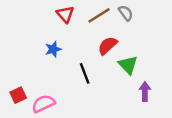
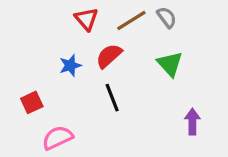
red semicircle: (108, 46) -> (109, 56), moved
green triangle: (128, 65) -> (170, 64), moved
red square: (18, 95) -> (32, 102), moved

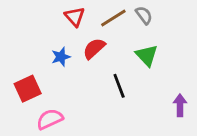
black line: (112, 98) -> (119, 86), moved
red square: (32, 102) -> (28, 89), size x1.4
purple arrow: (192, 122) -> (180, 105), moved

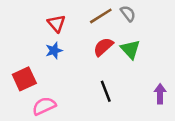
red triangle: (75, 17) -> (56, 23), moved
red semicircle: (94, 48) -> (103, 47), moved
black line: (119, 86) -> (106, 91), moved

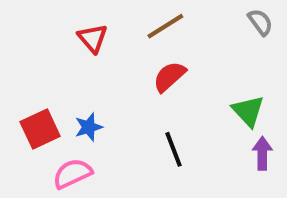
gray semicircle: (128, 13) -> (260, 22), moved
green triangle: (130, 49) -> (248, 111), moved
blue star: (54, 51) -> (89, 127), moved

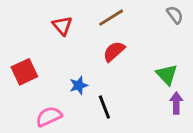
blue star: (89, 127) -> (79, 85), moved
red square: (40, 129) -> (24, 72), moved
black line: (173, 149) -> (104, 107), moved

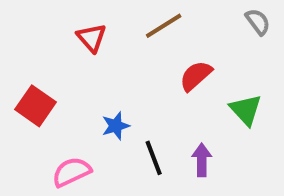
red semicircle: (114, 51) -> (196, 76), moved
red square: (24, 72) -> (35, 106), turned -30
purple arrow: (176, 103) -> (202, 160), moved

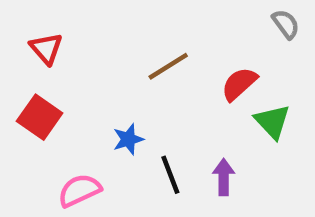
brown line: (164, 26) -> (168, 66), moved
red triangle: (92, 38) -> (46, 48), moved
red semicircle: (196, 76) -> (239, 84), moved

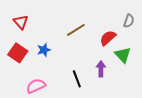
gray semicircle: (286, 24) -> (129, 21), moved, turned 56
blue star: (128, 139) -> (44, 50), moved
purple arrow: (224, 177) -> (101, 69), moved

